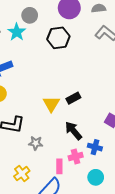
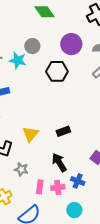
cyan star: (17, 32) -> (18, 60), turned -30
yellow triangle: (51, 104) -> (30, 134), moved
pink rectangle: (59, 166) -> (40, 187), moved

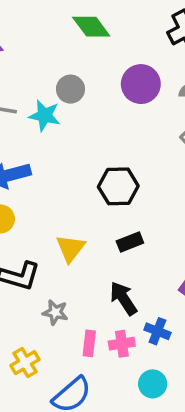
black hexagon: (57, 71) -> (118, 186), moved

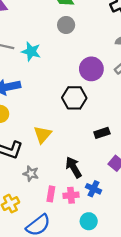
purple circle: (141, 84) -> (91, 69), moved
gray circle: (70, 89) -> (66, 25), moved
black rectangle: (130, 242) -> (102, 133), moved

